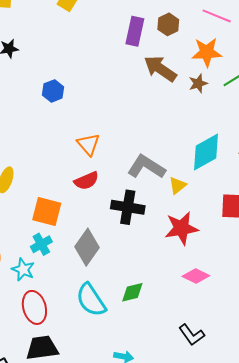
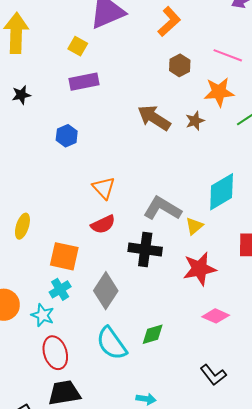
purple rectangle: (135, 31) -> (84, 82), moved, turned 68
brown arrow: (160, 69) -> (154, 118), moved
brown star: (198, 83) -> (195, 121), moved

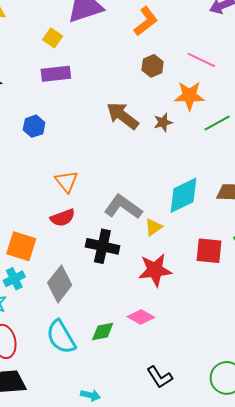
pink diamond: (216, 316) -> (141, 317), moved

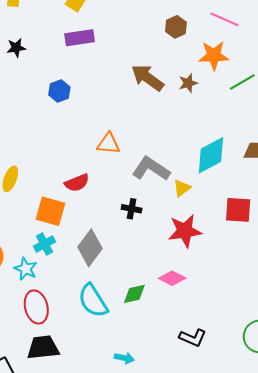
orange triangle: (66, 181) -> (108, 144), moved, turned -45
red semicircle: (63, 218) -> (77, 183), moved
black cross: (102, 246) -> (132, 209), size x0.6
black L-shape: (160, 377) -> (193, 338), turned -32

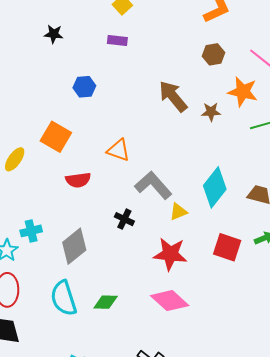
purple rectangle: (80, 38) -> (117, 41), size x0.7
cyan diamond: (211, 155) -> (215, 187), turned -39
orange square: (50, 211) -> (56, 137), moved
pink diamond: (172, 278) -> (170, 301), moved, size x1.4

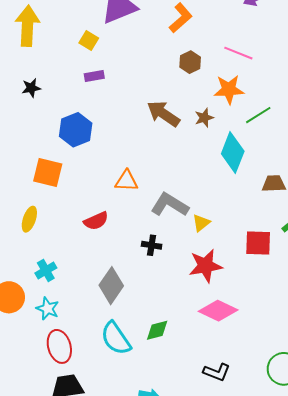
blue hexagon: (84, 87) -> (76, 130), size x1.5
orange square: (56, 137) -> (48, 173), moved
cyan diamond: (215, 187) -> (233, 153), moved
cyan cross: (31, 231) -> (46, 271), moved

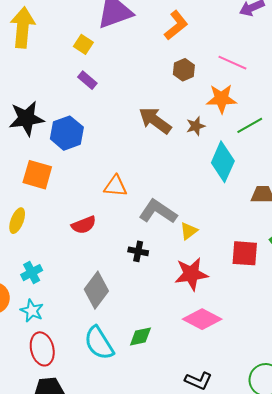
purple rectangle: (94, 76) -> (87, 80), turned 48
black star: (31, 88) -> (26, 118), moved, size x1.8

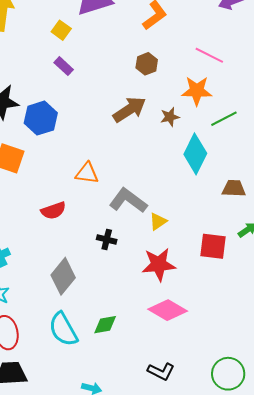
brown hexagon: (184, 70) -> (147, 64), moved
brown arrow: (155, 120) -> (129, 109), turned 108

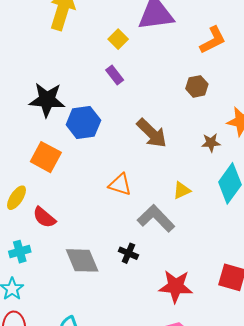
brown arrow: (129, 109) -> (152, 133), moved, turned 68
red semicircle: (53, 211) -> (44, 217), moved, turned 50
yellow triangle: (158, 221) -> (182, 190), moved
gray diamond: (63, 276) -> (82, 260), moved, turned -72

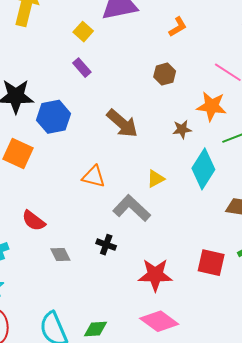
orange L-shape: (213, 40) -> (178, 27), size x0.7
red semicircle: (44, 217) -> (34, 221), moved
gray diamond: (82, 260) -> (60, 255), size x0.6

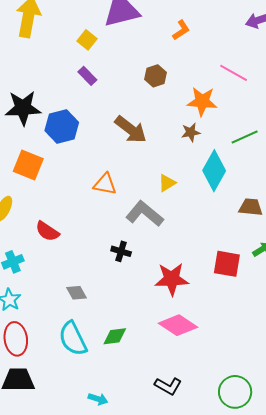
brown hexagon: (165, 74) -> (155, 76), moved
orange star: (212, 106) -> (202, 101), moved
gray diamond: (60, 255) -> (76, 293), moved

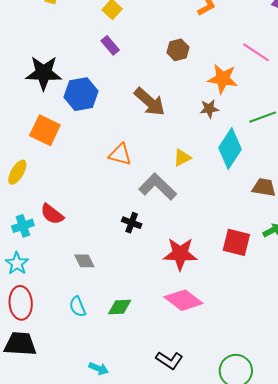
red semicircle: (47, 231) -> (52, 214), moved
cyan semicircle: (73, 339) -> (78, 307), size x0.6

